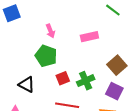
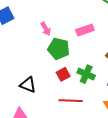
green pentagon: (46, 56) -> (59, 49), moved
green cross: (86, 81) -> (86, 74), turned -36

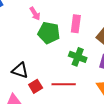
pink rectangle: (85, 30) -> (76, 24), moved, turned -60
red square: (63, 74) -> (36, 86), moved

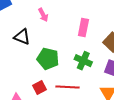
green pentagon: (49, 33) -> (48, 59), moved
black triangle: (20, 70) -> (22, 37), moved

